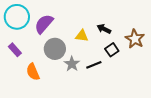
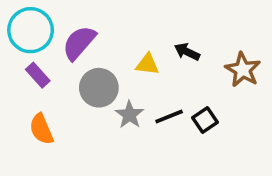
purple rectangle: (15, 50) -> (38, 75), moved
black square: (112, 50) -> (205, 120), moved
orange semicircle: (33, 72) -> (41, 129), moved

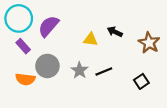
gray circle: (99, 88) -> (47, 66), moved
black square: (205, 120) -> (141, 81), moved
orange semicircle: (41, 129) -> (25, 79), turned -60

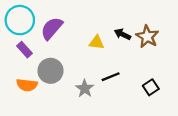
brown star: (149, 43) -> (147, 37), moved
gray star: (79, 70) -> (85, 88), moved

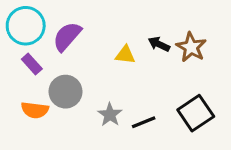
black line: (111, 77) -> (144, 122), moved
black square: (151, 87) -> (196, 113), size x1.6

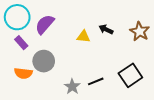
brown star: (191, 47) -> (140, 31), moved
gray star: (110, 115) -> (72, 87), moved

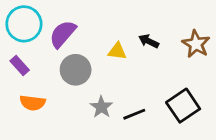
purple rectangle: (21, 43) -> (20, 65), moved
gray circle: (44, 61) -> (76, 70), moved
gray star: (72, 87) -> (101, 107), moved

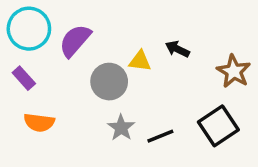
brown star: (196, 44) -> (234, 71), moved
gray circle: (76, 70) -> (109, 82), moved

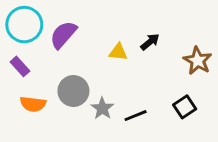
black arrow: (177, 49) -> (150, 42), turned 114
gray circle: (109, 82) -> (73, 91), moved
black square: (218, 126) -> (185, 107), size x0.7

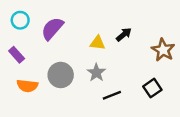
cyan circle: (24, 25) -> (20, 20), size x0.6
gray star: (102, 108) -> (96, 73), moved

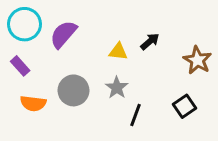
cyan circle: (20, 20) -> (24, 24), size x1.5
black line: (112, 95) -> (135, 115), turned -48

